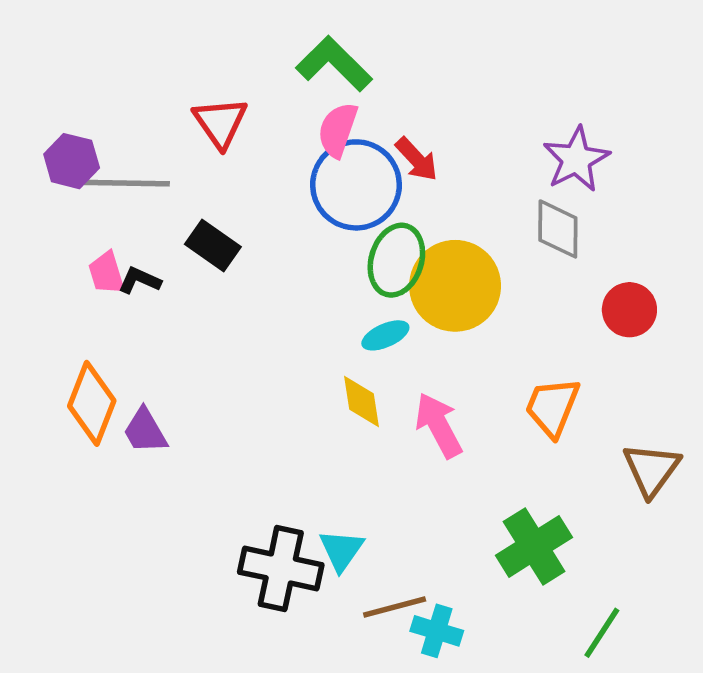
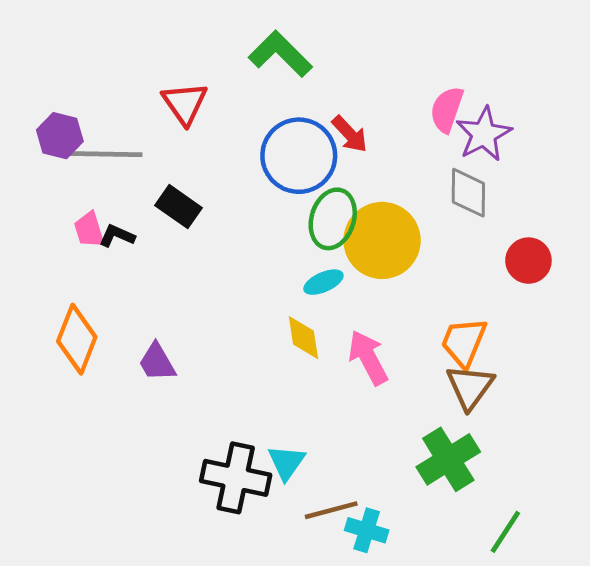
pink semicircle: (338, 130) -> (447, 109), moved
purple trapezoid: (145, 431) -> (157, 362), moved
brown triangle: (651, 469) -> (470, 387), moved

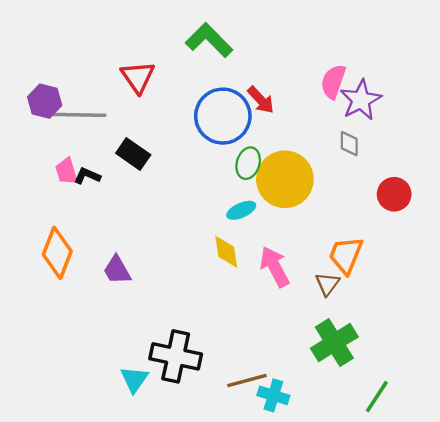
gray diamond: (468, 193) -> (349, 144), size x0.7
green ellipse: (333, 219) -> (248, 163), size x0.7
brown triangle: (470, 387) -> (327, 284), moved, size x0.7
cyan triangle: (286, 462) -> (134, 379), moved

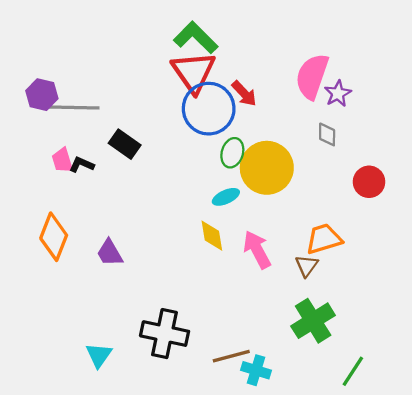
red triangle: (138, 77) -> (194, 72), moved, size x1.4
pink semicircle: (333, 82) -> (312, 76), size x1.4
purple star: (361, 100) -> (338, 94), size x0.7
orange trapezoid: (346, 255) -> (324, 239), turned 51
cyan triangle: (134, 379) -> (99, 355), moved

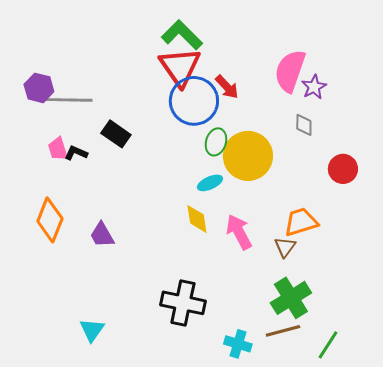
black cross: (165, 334) -> (183, 303), moved
brown line: (231, 356) -> (283, 331), moved

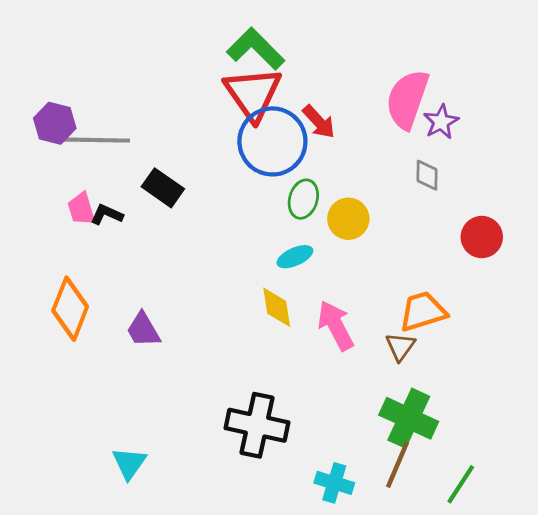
yellow circle: (248, 156) -> (348, 219), size x0.6
green cross: (291, 298) -> (409, 418), turned -33
brown line: (283, 331) -> (397, 465), turned -52

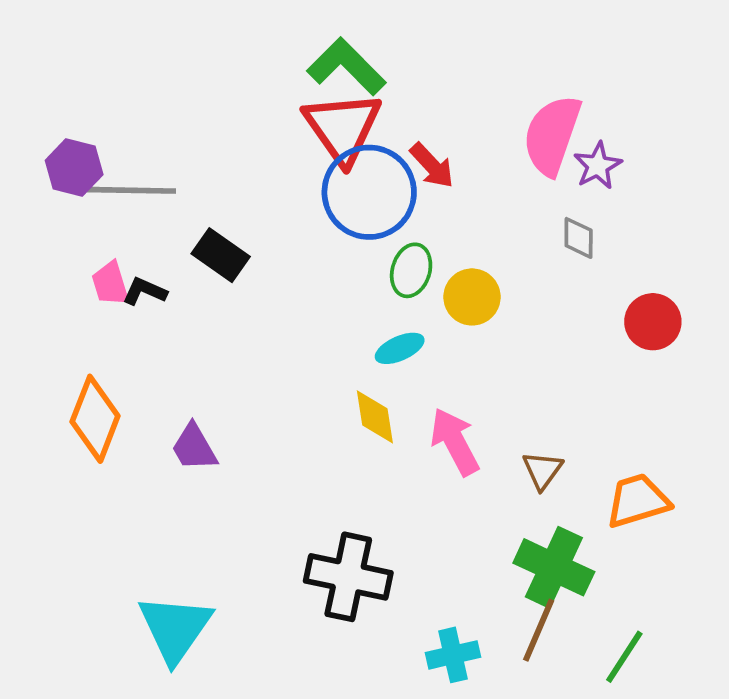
orange trapezoid: (423, 311) -> (638, 501), moved
cyan triangle: (129, 463) -> (175, 628), size x1.6
cyan cross: (334, 483) -> (453, 655), turned -30

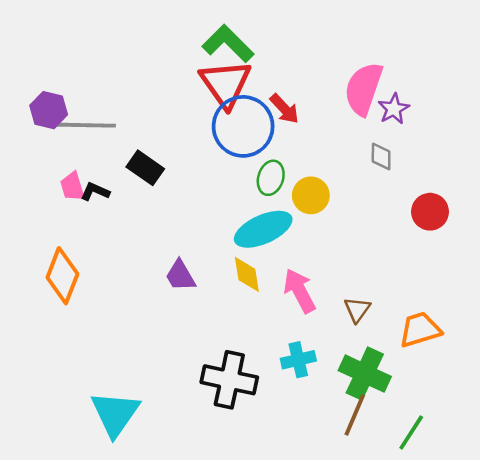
cyan ellipse: (400, 348) -> (263, 229), size x1.8
purple trapezoid: (194, 447) -> (180, 276), moved
cyan cross: (453, 655) -> (298, 360), moved

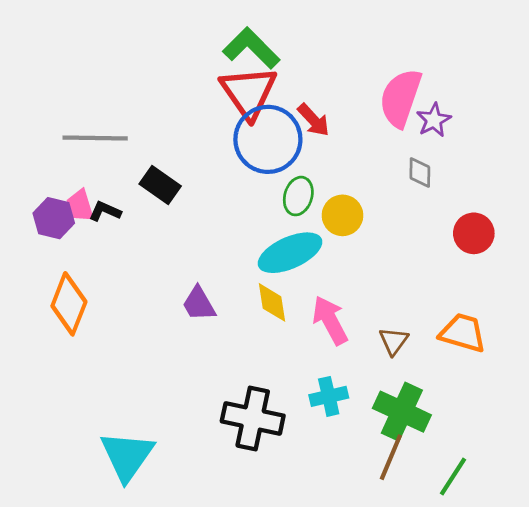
purple hexagon: (49, 110) -> (54, 218), moved
orange trapezoid: (420, 330) -> (463, 333), moved, turned 33

